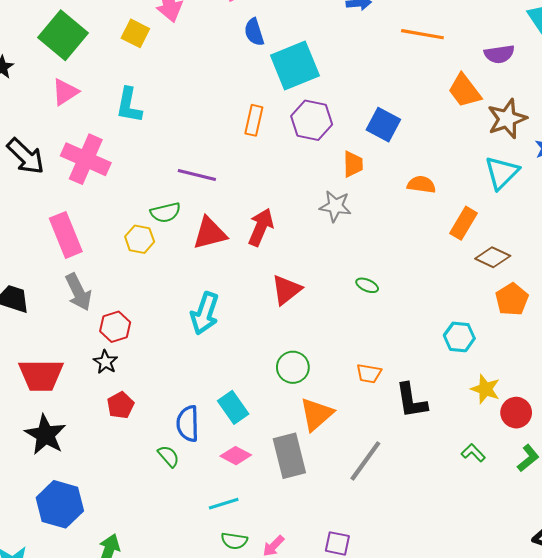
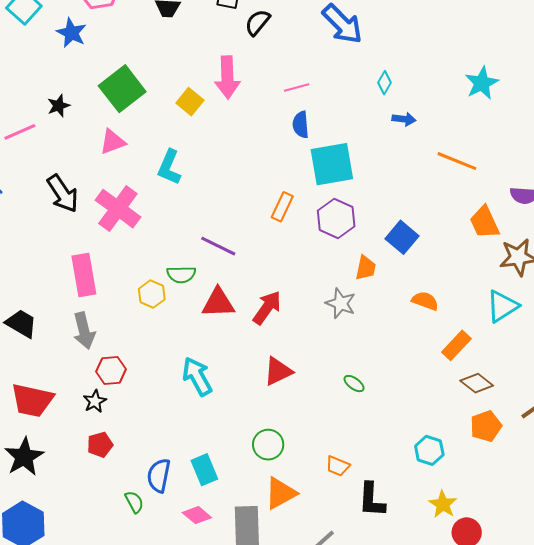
cyan arrow: (205, 313) -> (197, 376), turned 120

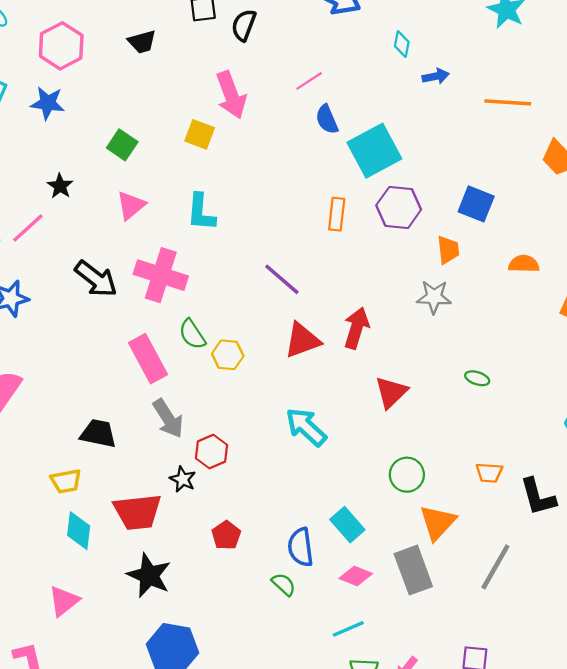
green square: (122, 89) -> (122, 145), size x0.6
purple line: (218, 246) -> (282, 279), turned 33
green semicircle: (181, 274) -> (192, 334), moved, turned 76
black star: (95, 401) -> (183, 479), moved

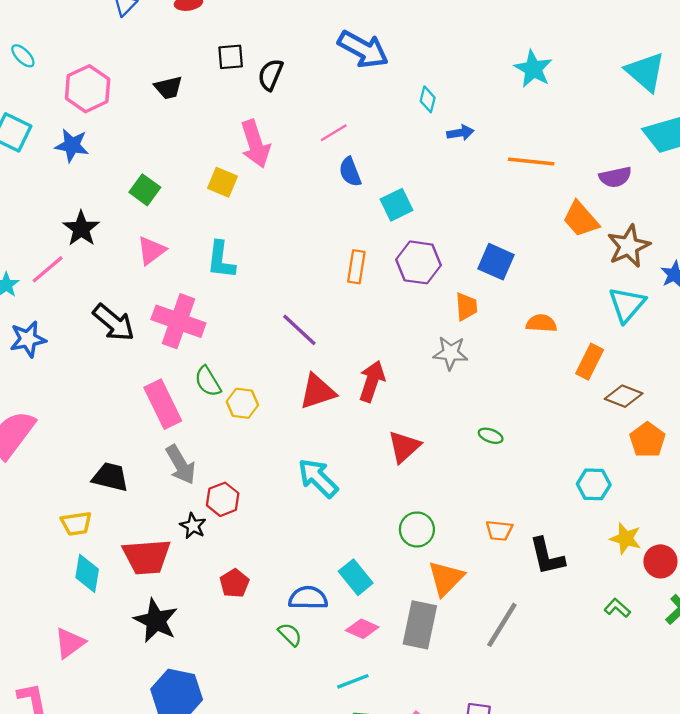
cyan square: (374, 151) -> (396, 205), size x0.6
black star: (60, 186) -> (81, 229), size x1.4
blue semicircle: (301, 547) -> (308, 598), turned 96
gray rectangle: (413, 570) -> (420, 625), turned 30

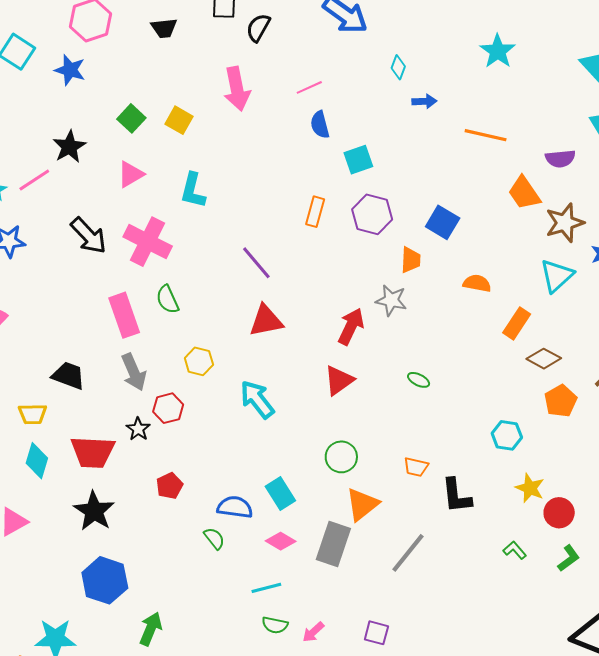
yellow square: (223, 182) -> (179, 120), moved
red arrow: (372, 381) -> (351, 326), moved
yellow hexagon: (242, 403) -> (199, 361), moved

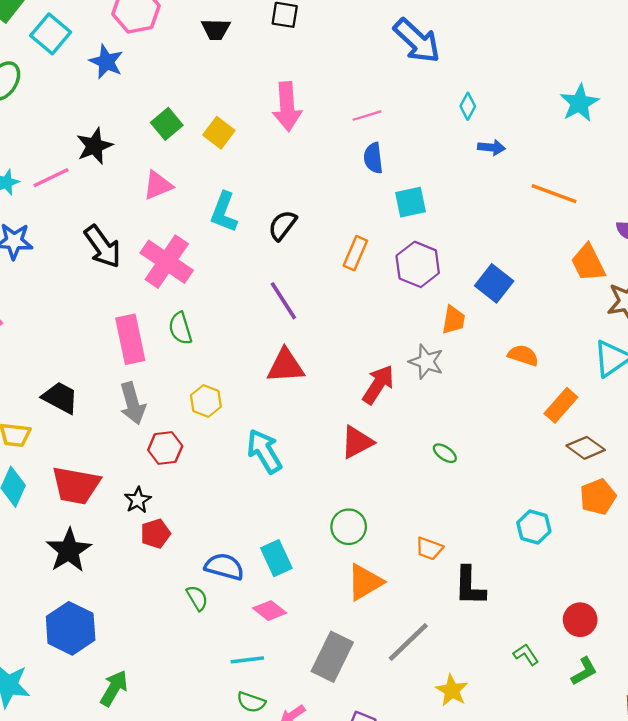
black semicircle: (258, 28) -> (282, 225), moved
black star: (138, 429) -> (138, 500), moved
yellow star: (530, 488) -> (452, 690), moved
gray rectangle: (333, 544) -> (332, 657), moved

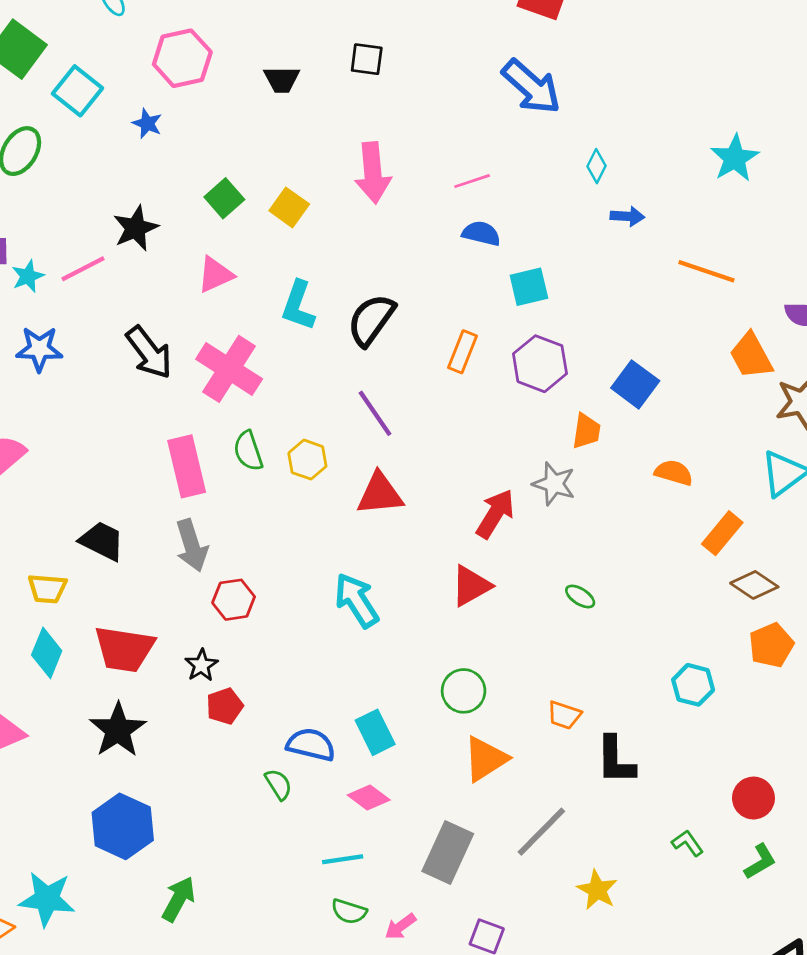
blue star: (106, 62) -> (147, 123), size x0.7
blue semicircle: (373, 158) -> (481, 233), turned 112
black semicircle: (282, 225) -> (371, 320), size x1.4
yellow hexagon: (206, 401) -> (307, 460), moved

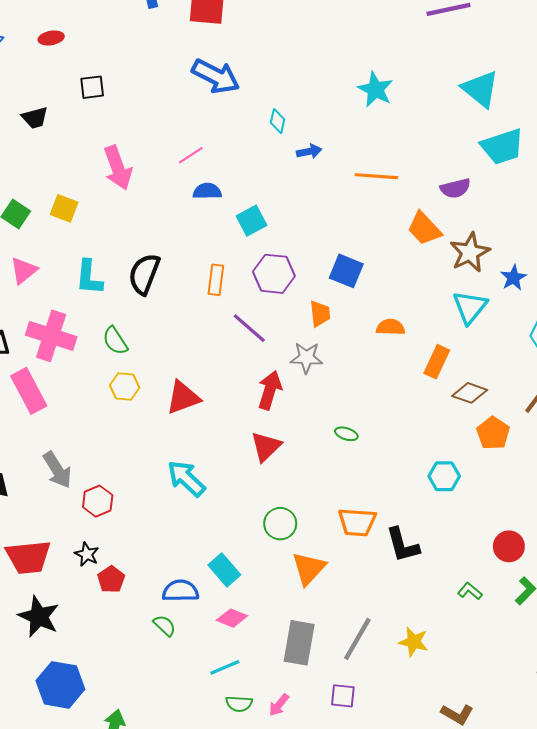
purple line: (375, 413) -> (249, 328), moved
green semicircle: (248, 451) -> (115, 341), moved
pink rectangle: (187, 466) -> (29, 391), moved
orange trapezoid: (564, 715) -> (357, 522), size x1.5
gray line: (541, 832) -> (357, 639), moved

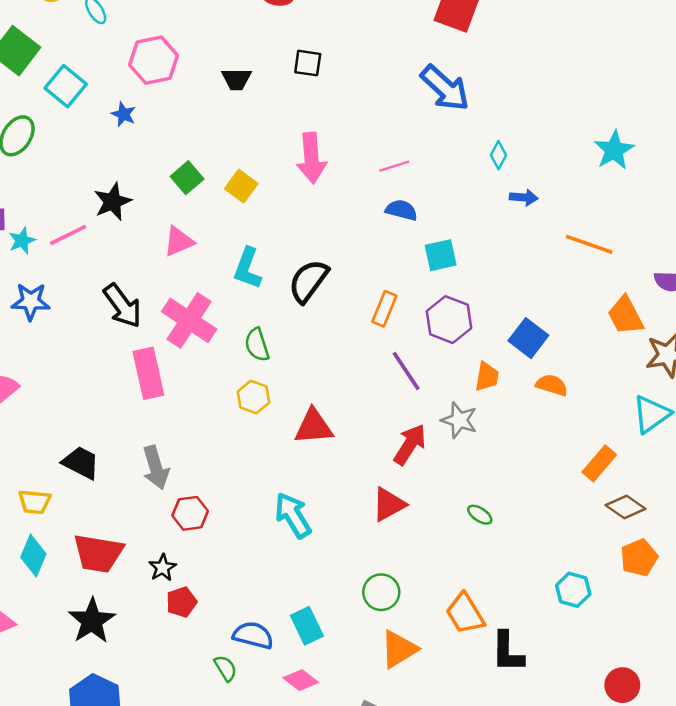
orange semicircle: (391, 327) -> (552, 385), moved
orange trapezoid: (357, 522) -> (465, 614), turned 39

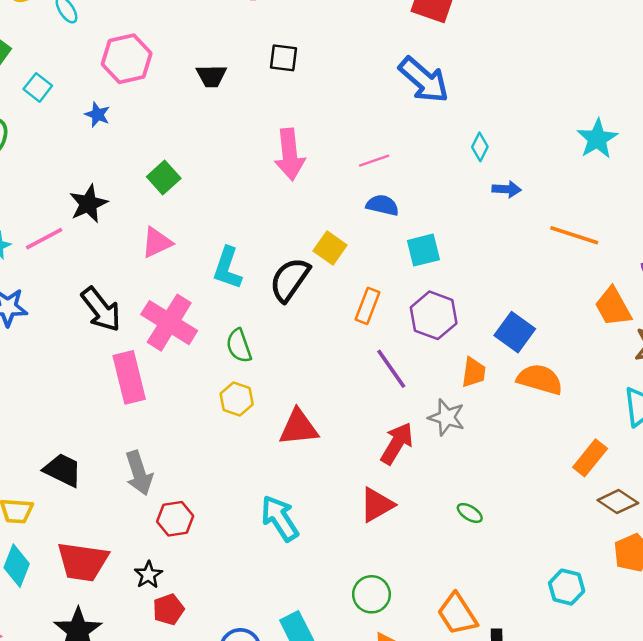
cyan square: (66, 86) -> (38, 87), size x0.7
yellow square: (241, 186) -> (330, 248), moved
orange semicircle: (552, 385) -> (540, 379), size x1.4

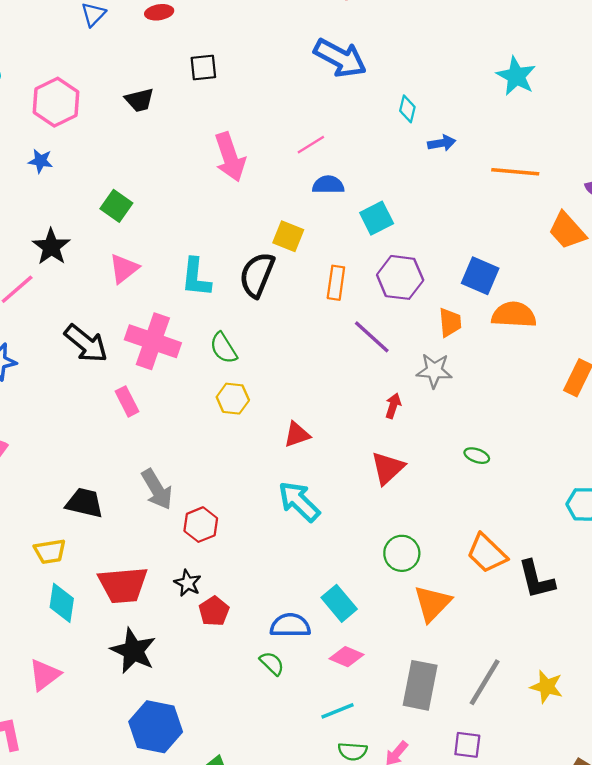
pink rectangle: (129, 377) -> (127, 401), size x0.6
red triangle: (299, 427) -> (297, 435), moved, size x0.7
red arrow: (397, 443) -> (393, 406), size x0.6

